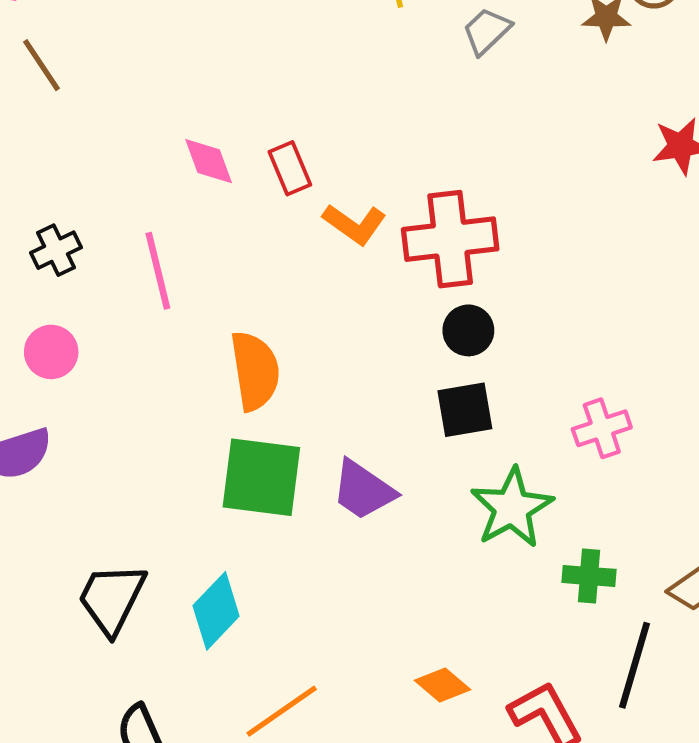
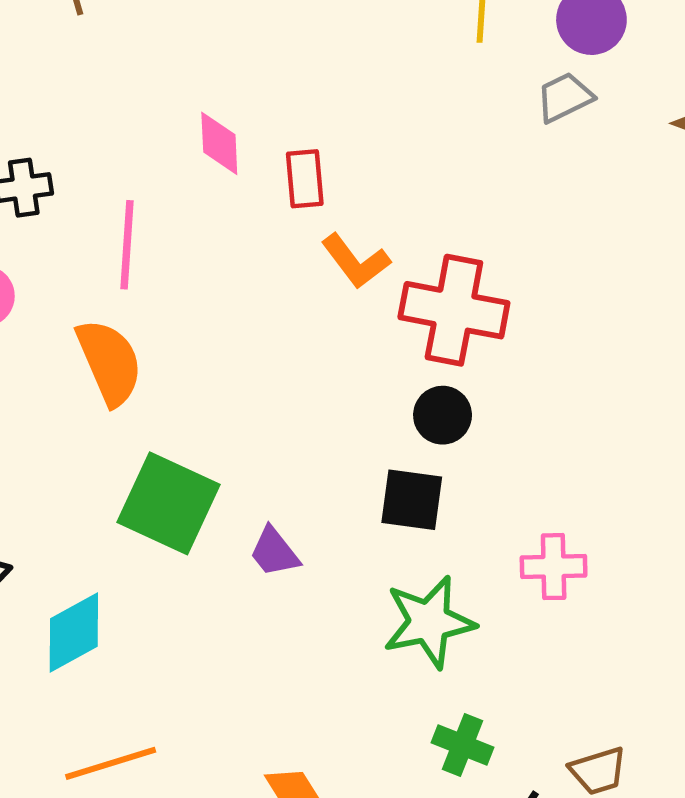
orange semicircle: (255, 371) -> (109, 362), moved, turned -32
purple trapezoid: (363, 490) -> (274, 552), size x0.7
green cross: (589, 576) -> (462, 745), moved

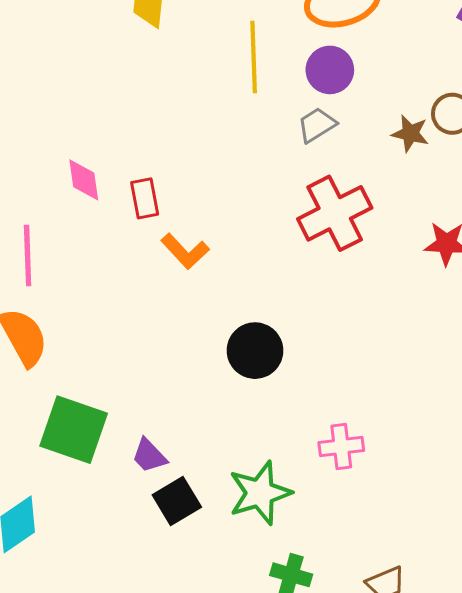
red cross: (454, 310) -> (335, 213), moved, turned -32
black circle: (443, 415) -> (255, 351), size x1.4
black square: (412, 500) -> (177, 501), moved, turned -33

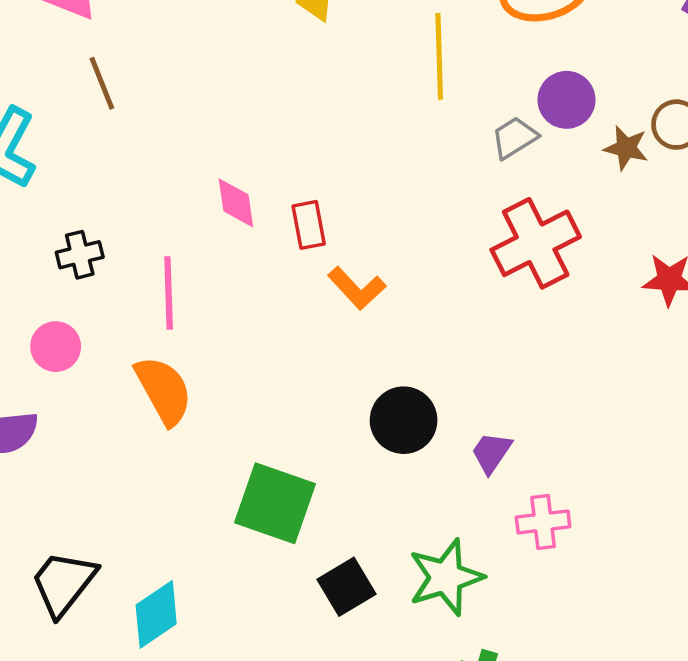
purple circle: (330, 70) -> (566, 100), moved
black circle: (255, 351) -> (404, 420), moved
green square: (74, 430) -> (275, 503), moved
purple trapezoid: (149, 456) -> (491, 453), moved, turned 78

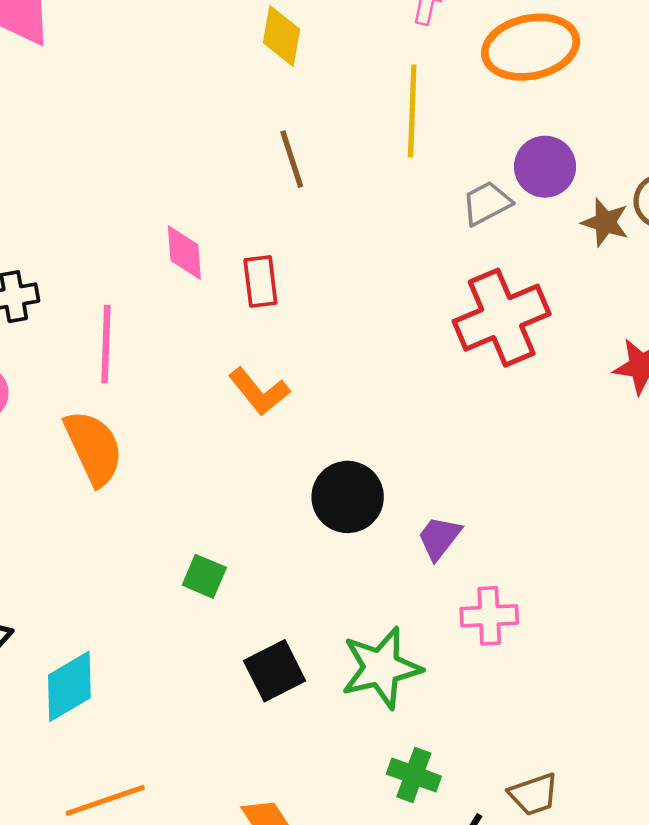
brown line: (102, 83) -> (292, 159), moved
orange L-shape: (357, 288) -> (259, 392), moved
green square: (275, 503) -> (204, 576), size x0.5

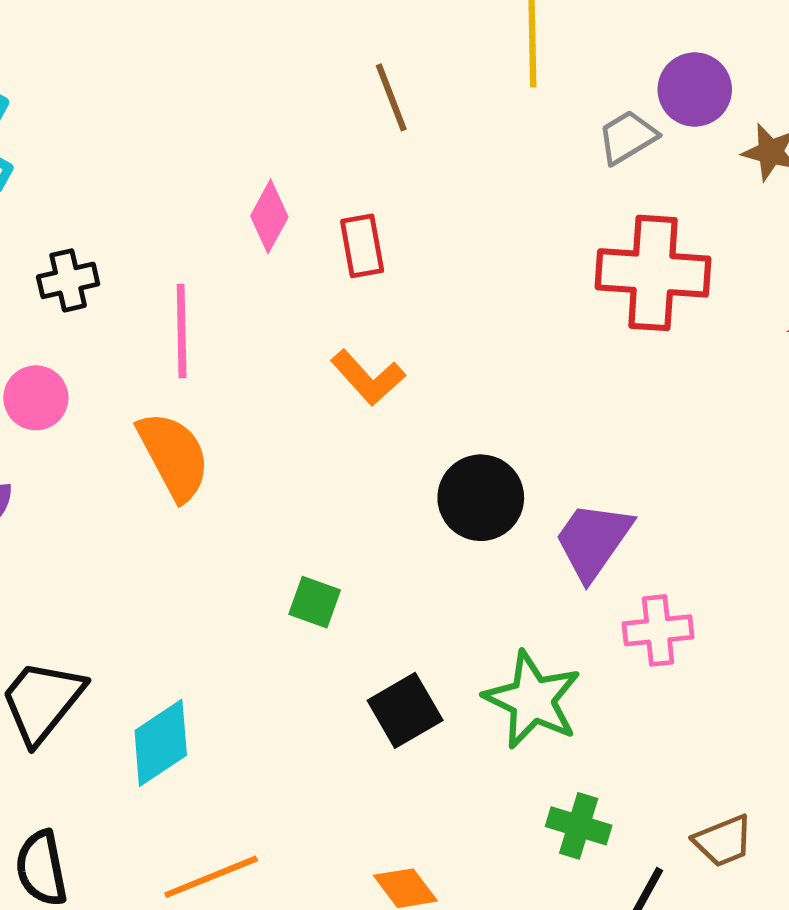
pink diamond: (184, 253) -> (269, 216), turned 36
red cross: (502, 318) -> (653, 273), turned 30
purple trapezoid: (439, 538) -> (593, 541), size x1.5
green star: (381, 668) -> (532, 700), turned -30

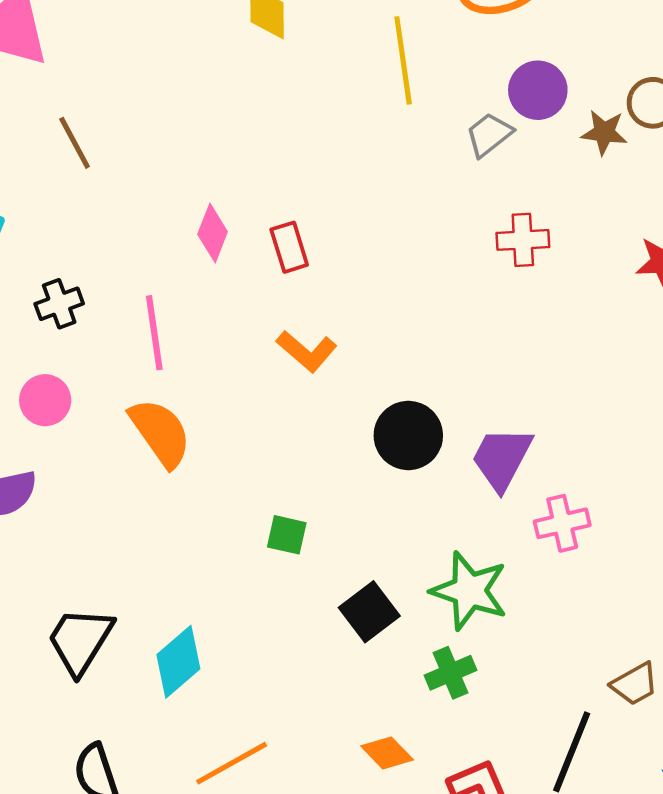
brown line: (391, 97) -> (75, 143), moved
red cross: (653, 273) -> (523, 240), size x0.6
green cross: (579, 826) -> (451, 673), moved, turned -33

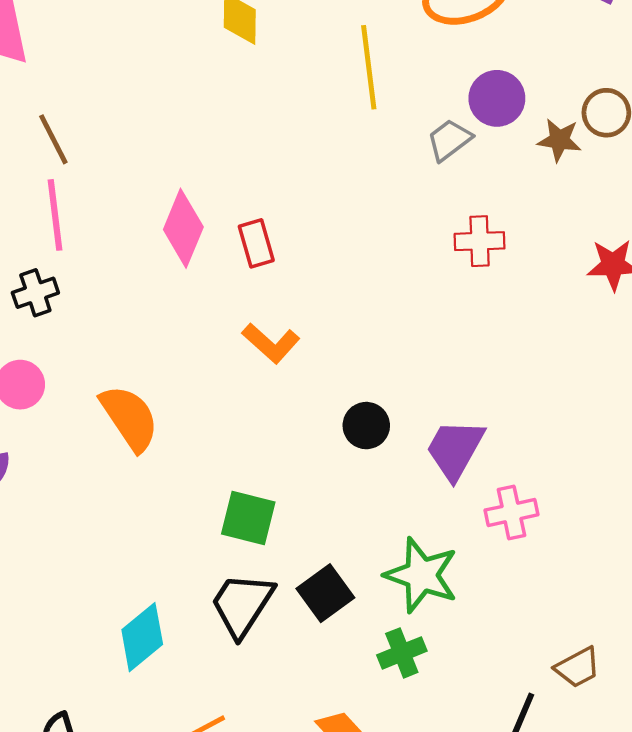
pink diamond: (213, 233) -> (183, 228), size x1.4
pink line: (154, 333) -> (55, 215), moved
black circle: (408, 435) -> (366, 426), size x0.7
green square: (287, 535) -> (248, 518), size x1.4
black trapezoid: (80, 640) -> (242, 605), moved

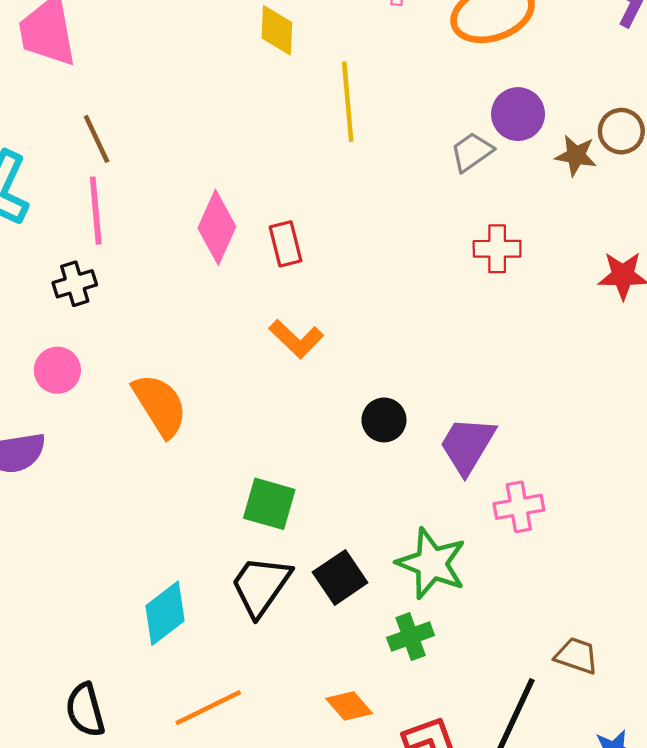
yellow line: (369, 67) -> (348, 102), moved
brown trapezoid: (578, 667) -> (577, 656), turned -135

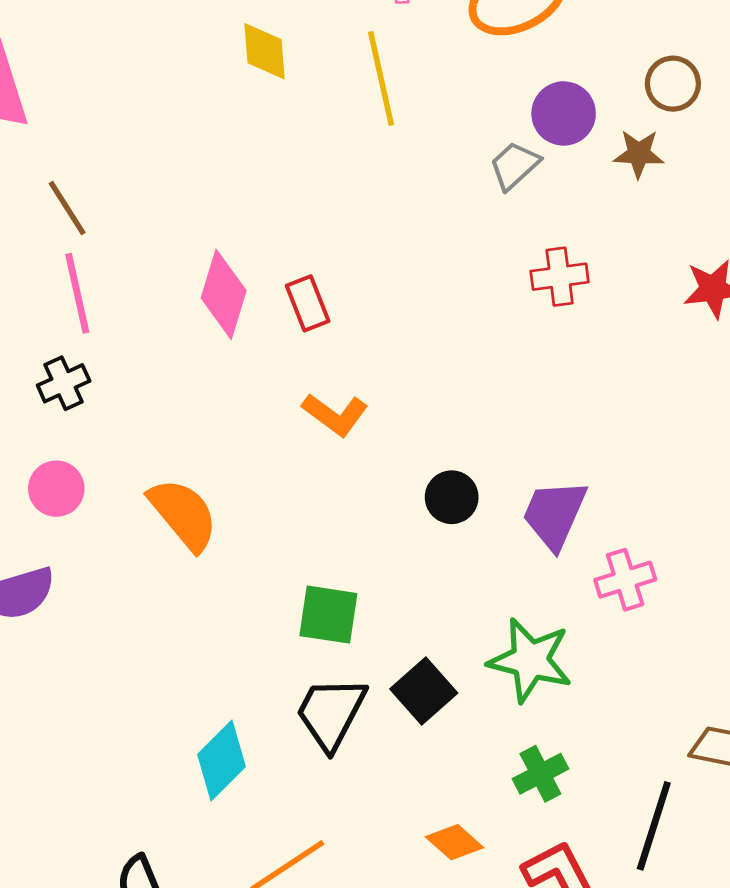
yellow line: (348, 102) -> (381, 78), moved
brown circle: (621, 131) -> (673, 84), moved
green cross: (411, 637) -> (540, 774), moved

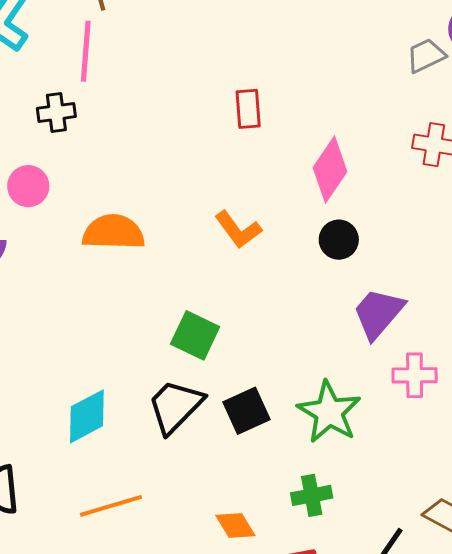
pink diamond: (224, 294) -> (330, 170), moved
orange L-shape: (335, 414) -> (238, 230), moved
black circle: (452, 497) -> (339, 240), moved
orange semicircle: (183, 514) -> (113, 232), turned -66

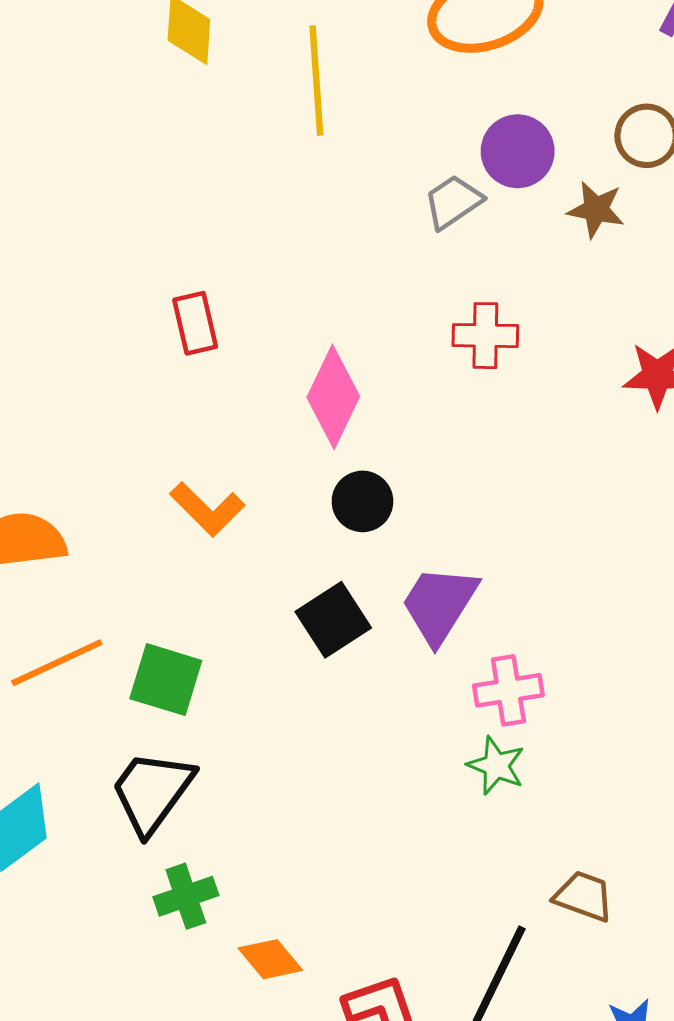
black square: (246, 411) -> (333, 620), moved
green star: (329, 412) -> (496, 766), moved, size x0.6
green cross: (312, 495) -> (186, 896), moved
orange line: (111, 506) -> (57, 663), moved

